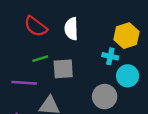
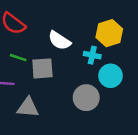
white semicircle: (71, 29) -> (59, 41), moved, turned -55
green line: (40, 59) -> (18, 58), turned 35

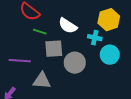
green line: (18, 58) -> (40, 32), moved
gray circle: (86, 98) -> (75, 63), moved

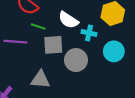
cyan cross: (95, 38) -> (89, 33), moved
purple line: (20, 61) -> (15, 42), moved

